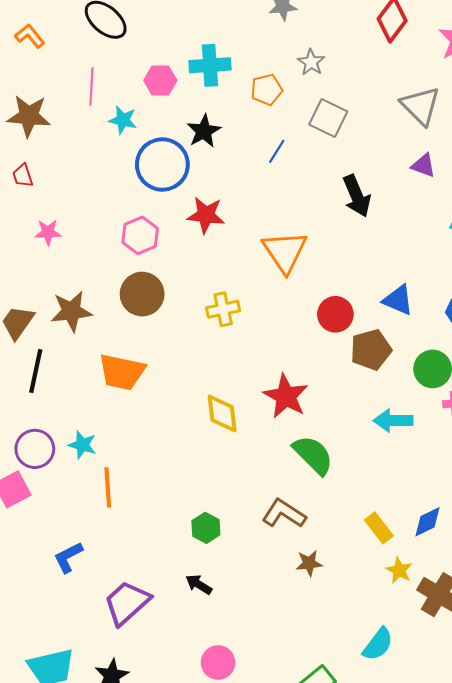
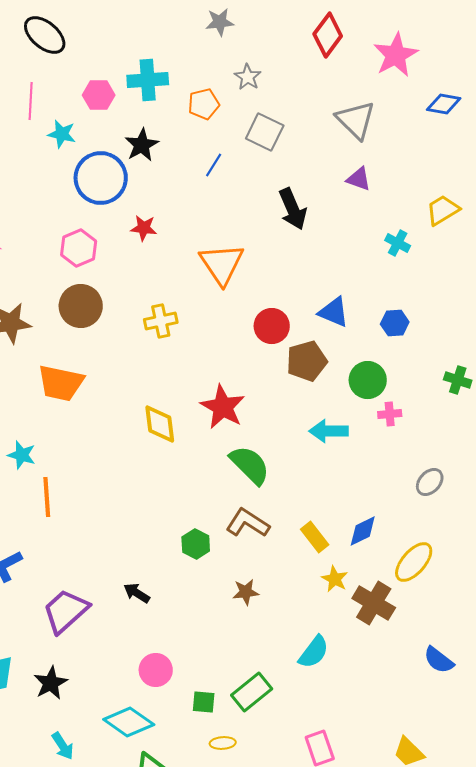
red star: (206, 215) -> (144, 228), size x0.7
brown L-shape: (284, 514) -> (248, 523), moved
green hexagon: (206, 528) -> (196, 544), moved
brown star: (309, 563) -> (246, 592), moved

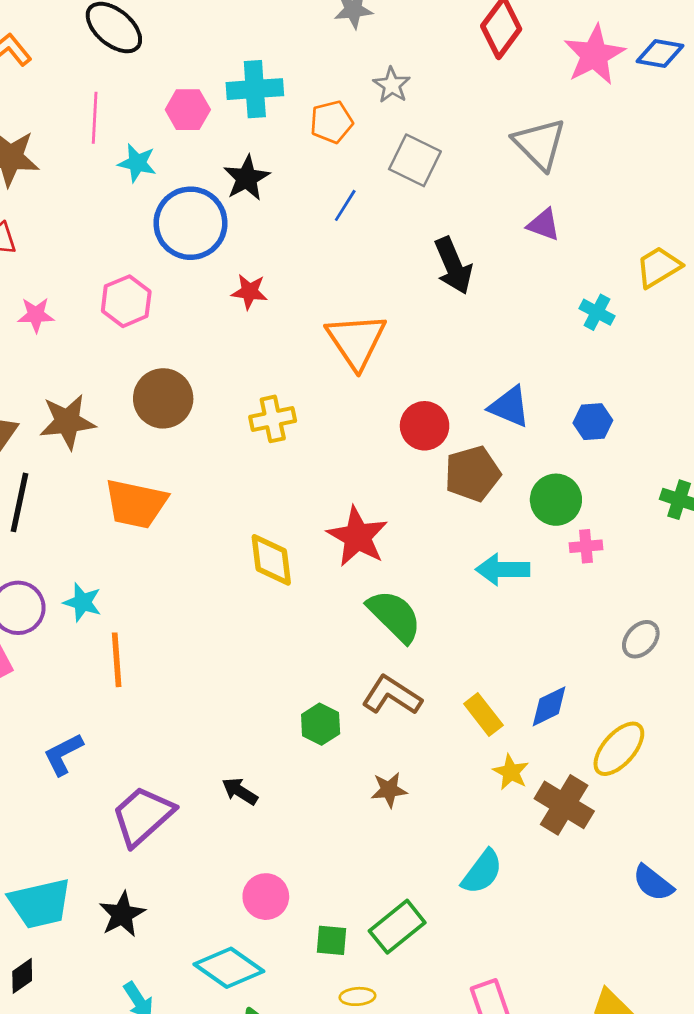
blue diamond: (444, 104) -> (660, 54), moved
pink hexagon: (79, 248) -> (126, 301), moved

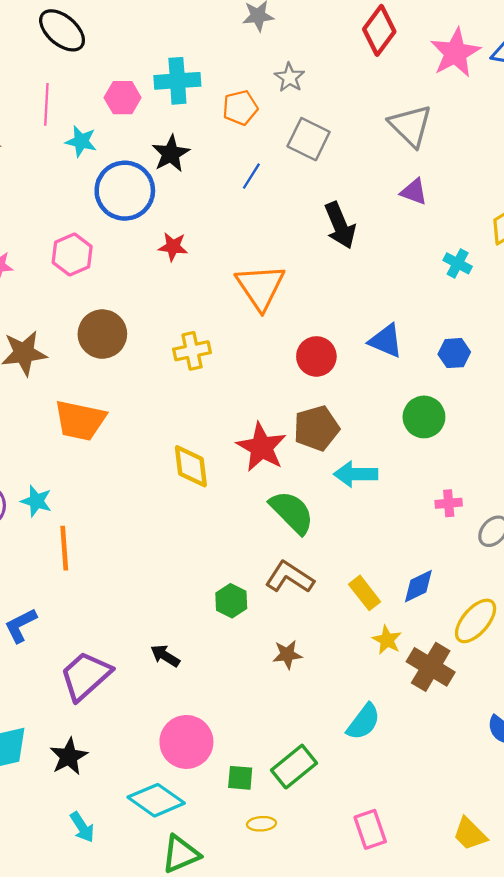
brown pentagon: (472, 474) -> (316, 428), moved
pink cross: (586, 546) -> (449, 503), moved
cyan arrow: (503, 569) -> (356, 474), moved
pink circle: (266, 897) -> (186, 742), size x1.4

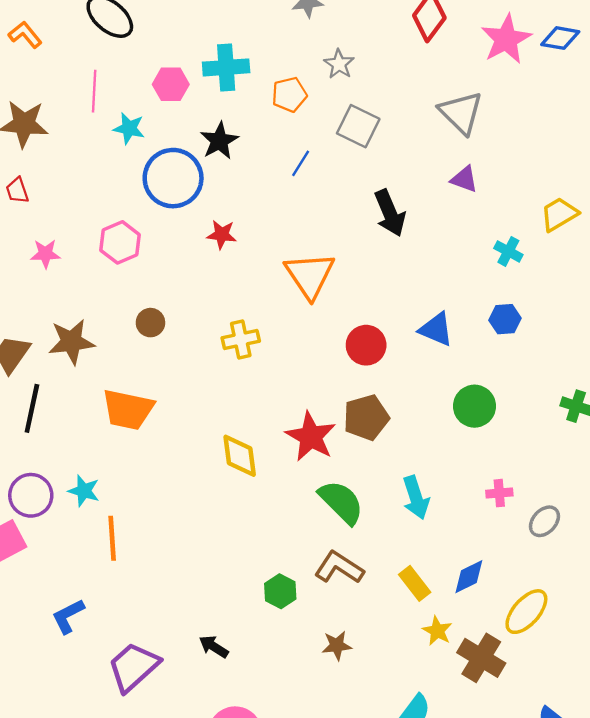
brown circle: (102, 334) -> (150, 323), size x0.6
blue hexagon: (454, 353) -> (505, 319), moved
cyan arrow: (356, 474) -> (416, 498), moved, turned -108

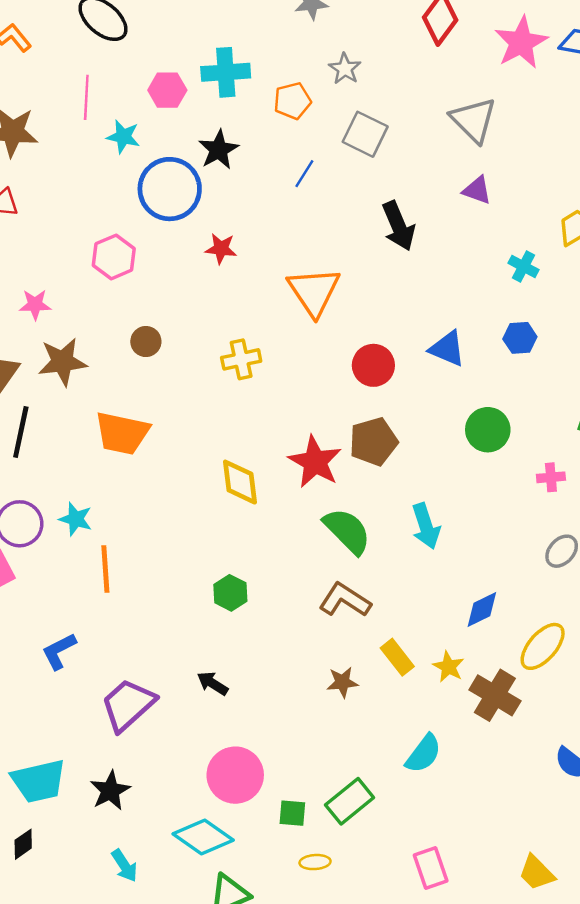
pink star: (45, 254) -> (35, 305), moved
pink cross: (499, 493) -> (551, 477), moved
yellow rectangle: (415, 583) -> (397, 657), moved
green hexagon: (280, 591) -> (230, 593), moved

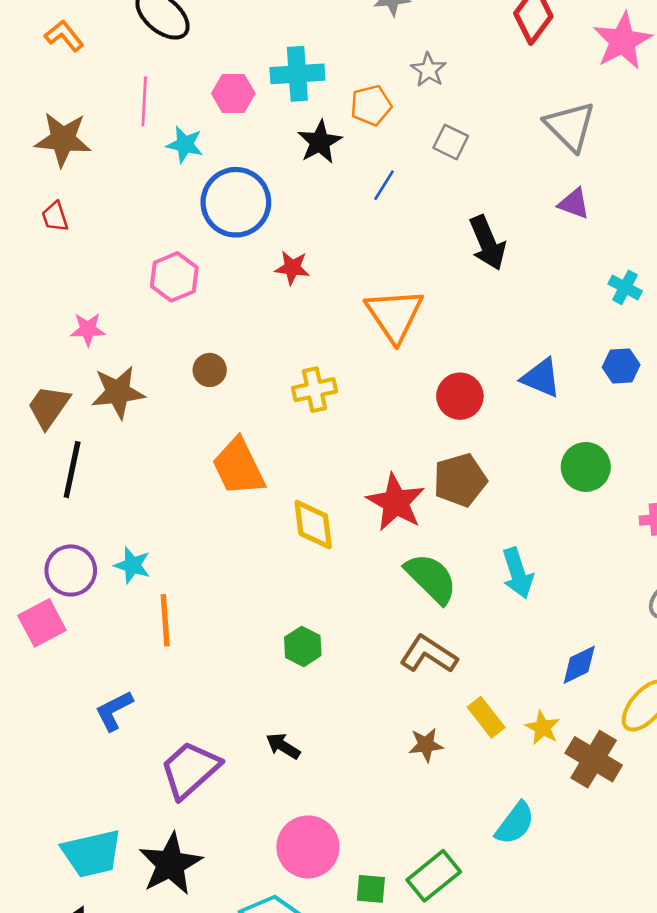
gray square: (365, 134) -> (451, 142), size x0.7
black star: (219, 150) -> (320, 142), moved
orange trapezoid: (122, 433) -> (238, 467), moved, turned 52
black star: (110, 791) -> (170, 864), size x1.4

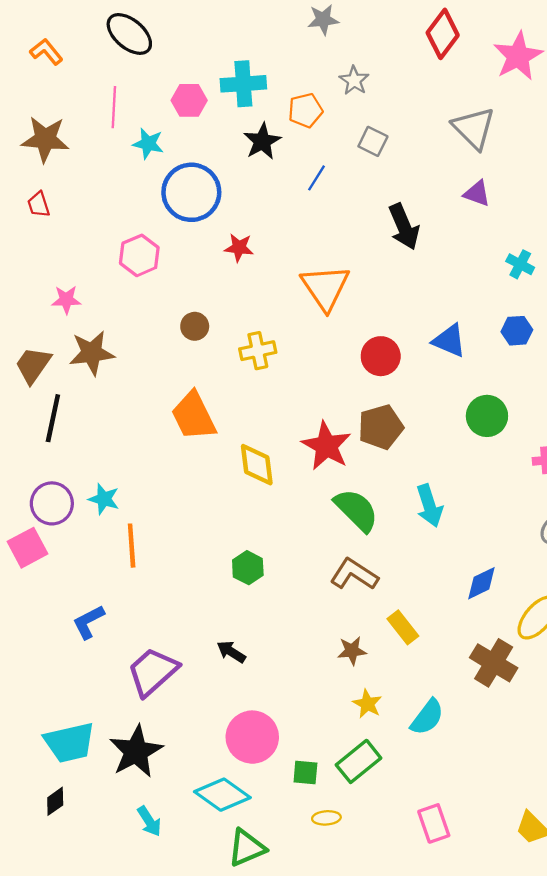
brown circle: (210, 370) -> (195, 326), moved
yellow star: (543, 728) -> (367, 704), moved

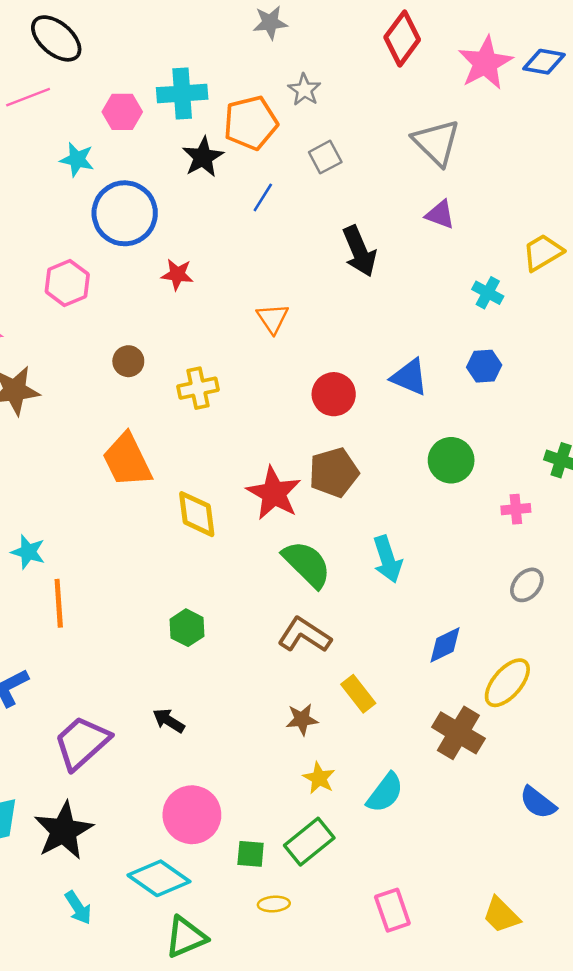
pink line: (114, 107) -> (28, 97), moved, turned 66
orange pentagon: (305, 110) -> (251, 123), size x1.4
gray square: (373, 141) -> (325, 157), turned 36
orange triangle: (325, 288) -> (273, 318), size x0.6

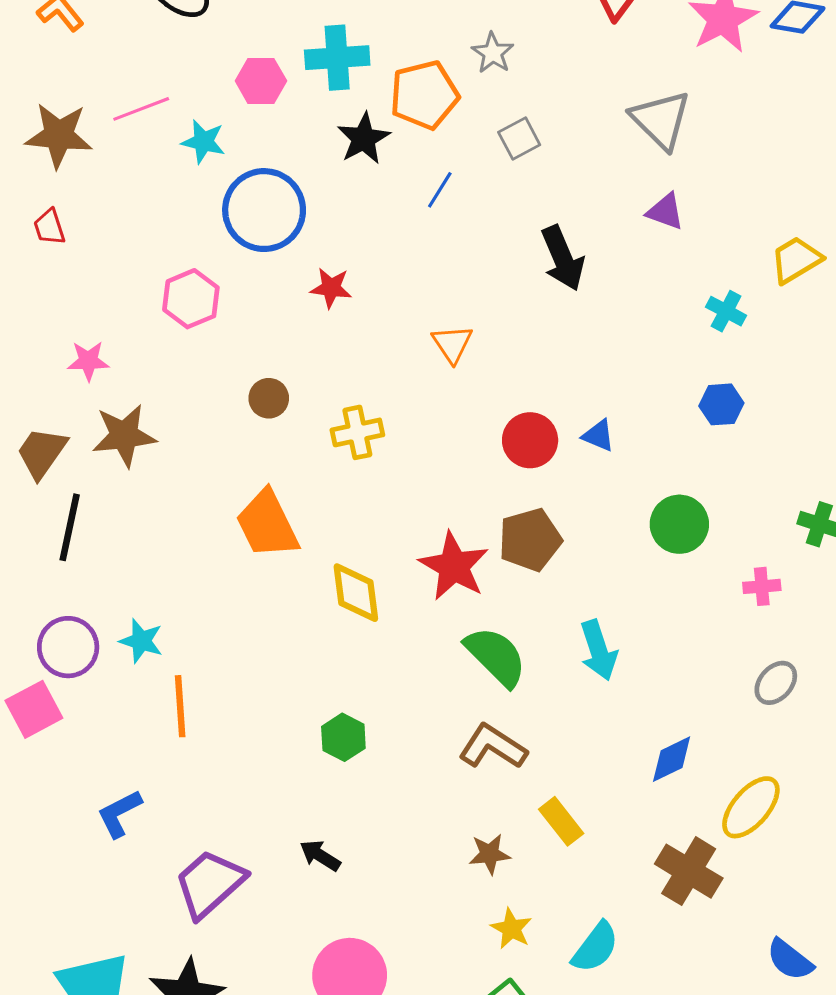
pink line: (28, 97) -> (141, 109), moved
blue triangle: (410, 377) -> (598, 436), moved, size x0.7

